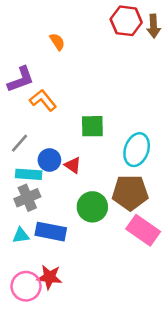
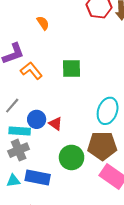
green square: (92, 126) -> (72, 69), moved

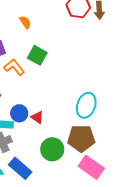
green square: (72, 69) -> (37, 55), moved, turned 30
blue rectangle: (38, 178) -> (20, 168), turned 30

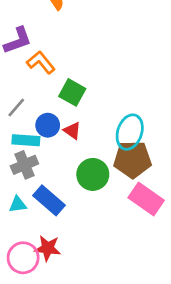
green square: (37, 55) -> (72, 92), moved
cyan ellipse: (86, 105) -> (130, 132), moved

